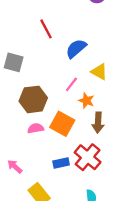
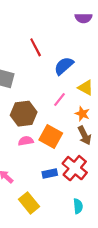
orange star: (86, 101) -> (82, 114), moved
brown arrow: (98, 123) -> (85, 135), turned -30

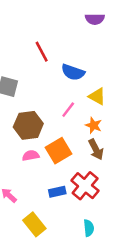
blue semicircle: (64, 66) -> (73, 72), turned -120
orange square: (51, 137) -> (58, 151), turned 30

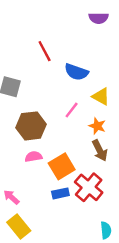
orange square: (58, 151) -> (62, 166), moved
yellow rectangle: (34, 224) -> (19, 227), moved
cyan semicircle: (89, 228) -> (106, 230), moved

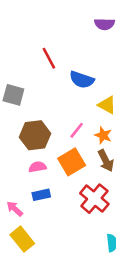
pink line: (72, 110) -> (77, 130), moved
orange square: (62, 166) -> (72, 162), moved
blue rectangle: (60, 193) -> (41, 195), moved

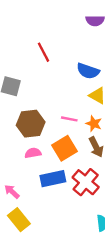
blue semicircle: (82, 80) -> (88, 71), moved
pink line: (77, 130) -> (69, 119), turned 63
blue rectangle: (41, 195) -> (53, 179), moved, size x1.5

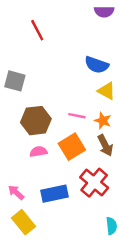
red line: (43, 52) -> (37, 30), moved
blue rectangle: (53, 179) -> (55, 194), moved

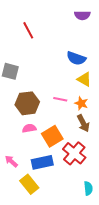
orange square: (72, 147) -> (52, 136), moved
yellow rectangle: (24, 222) -> (29, 184), moved

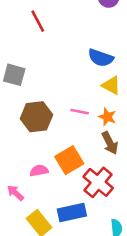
pink semicircle: (29, 128) -> (39, 171), moved
blue rectangle: (42, 162) -> (72, 212), moved

